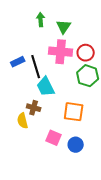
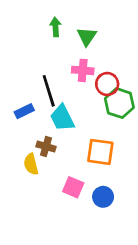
pink cross: (61, 52) -> (83, 70), size x0.7
red circle: (86, 53) -> (107, 84), moved
blue rectangle: (18, 62) -> (24, 111), moved

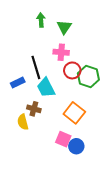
red circle: (107, 84) -> (72, 70), moved
orange square: (100, 152) -> (74, 113), turned 30
pink square: (73, 187) -> (63, 139), moved

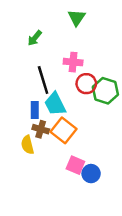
green arrow: (41, 20) -> (35, 38), moved, turned -136
green triangle: (64, 27) -> (77, 18), moved
blue rectangle: (18, 83) -> (35, 110), moved, turned -64
orange square: (74, 113) -> (63, 130), moved

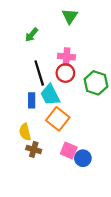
red circle: (86, 84) -> (65, 73), moved
brown cross: (41, 129) -> (34, 149), moved

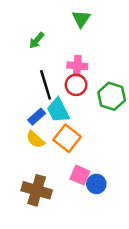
blue rectangle: (32, 100) -> (37, 117), turned 48
yellow semicircle: (25, 132) -> (35, 139), moved, turned -35
brown cross: (34, 149) -> (37, 190), moved, size x1.6

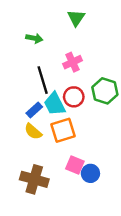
green arrow: (37, 40) -> (34, 38), turned -119
pink cross: (77, 66) -> (73, 62), turned -30
red circle: (76, 85) -> (74, 97), moved
orange square: (67, 138) -> (63, 130), turned 35

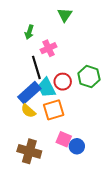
green arrow: (34, 38) -> (29, 32), turned 96
pink cross: (73, 62) -> (49, 48), moved
blue rectangle: (34, 110) -> (29, 93), size x1.6

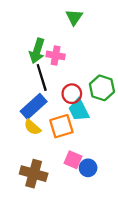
green arrow: (29, 32) -> (37, 51), moved, size x1.5
pink cross: (49, 48) -> (56, 55), turned 35
cyan trapezoid: (47, 88) -> (79, 110), moved

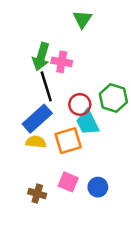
yellow semicircle: (32, 127) -> (36, 142), turned 144
pink square: (73, 160) -> (68, 182), moved
brown cross: (34, 174) -> (37, 194), size x0.6

